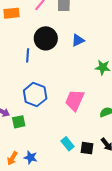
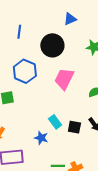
black circle: (46, 38) -> (52, 45), moved
blue star: (31, 157) -> (41, 138), moved

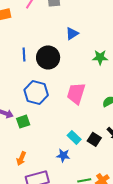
black circle: (52, 45) -> (48, 57), moved
black square: (74, 127) -> (94, 139), turned 32

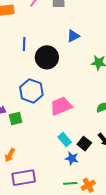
blue line: (24, 55) -> (24, 44), moved
pink trapezoid: (76, 93) -> (61, 106), moved, turned 45
blue star: (63, 155) -> (72, 158), moved

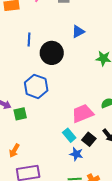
pink trapezoid: (61, 106) -> (83, 113), moved

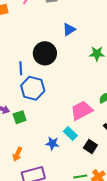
blue line: (29, 39) -> (21, 68), moved
black square: (89, 139) -> (90, 147), moved
blue star: (76, 154) -> (52, 143), moved

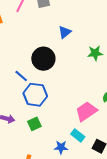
blue line: (21, 68) -> (21, 76), turned -40
green square: (20, 117) -> (34, 124), moved

